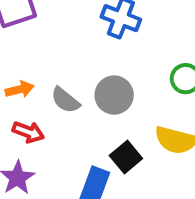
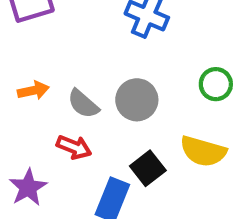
red arrow: (28, 132) -> (74, 147), moved

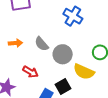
gray semicircle: (83, 104) -> (42, 44), moved
yellow semicircle: (203, 151) -> (84, 72), moved

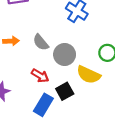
red arrow: (30, 72) -> (40, 76), moved

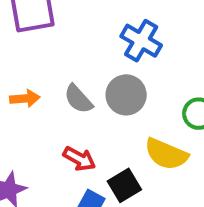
gray circle: (65, 54) -> (126, 95), moved

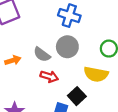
red arrow: (79, 159) -> (49, 77), moved

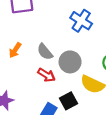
gray circle: (67, 47) -> (70, 62), moved
orange arrow: (13, 60) -> (15, 50), turned 126

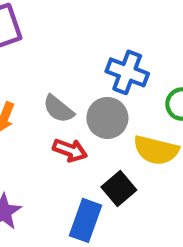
blue cross: (81, 21) -> (127, 72), moved

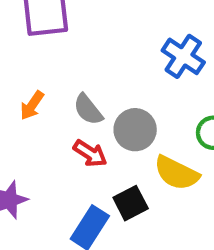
blue cross: (127, 72) -> (183, 56), moved

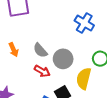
orange arrow: (32, 105) -> (14, 50), turned -56
yellow semicircle: (176, 173) -> (84, 79), turned 80

